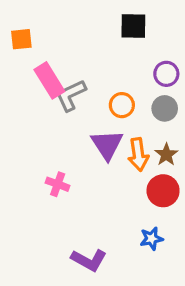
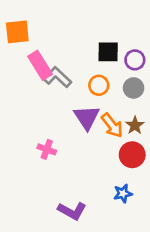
black square: (133, 26) -> (108, 52), moved
orange square: (21, 39) -> (17, 32), size x1.4
gray L-shape: (71, 95) -> (57, 77), turned 68
orange arrow: (138, 155) -> (112, 125), turned -30

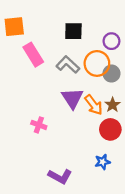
black square: (108, 52) -> (73, 31), moved
purple circle: (135, 60) -> (111, 41), moved
gray L-shape: (57, 77) -> (68, 65), moved
orange circle: (99, 85) -> (97, 63), moved, size x1.5

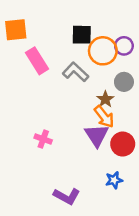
orange circle: (97, 63) -> (103, 51), moved
purple triangle: (72, 98) -> (97, 135), moved
brown star: (113, 105) -> (105, 99), moved

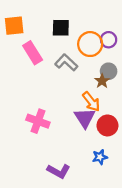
black square: (82, 35) -> (61, 28), moved
brown star: (105, 99) -> (102, 81), moved
pink cross: (43, 139) -> (38, 121), size x1.5

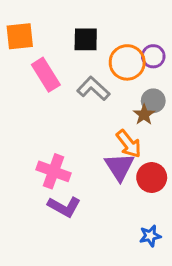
blue star: (100, 157) -> (150, 236), moved
purple L-shape: (59, 171) -> (64, 207), moved

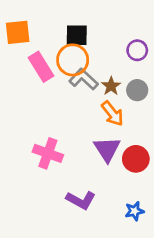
orange circle: (127, 62) -> (73, 60), moved
brown star: (144, 115) -> (111, 86), moved
orange arrow: (129, 144) -> (112, 114), moved
purple L-shape: (64, 207) -> (81, 200), moved

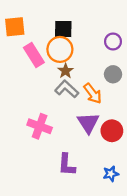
gray L-shape: (84, 79) -> (67, 89), moved
brown star: (111, 86) -> (66, 71), moved
purple L-shape: (81, 200) -> (67, 165), turned 65

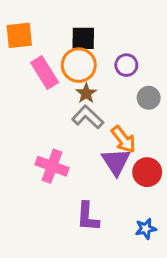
purple circle: (113, 42) -> (126, 65), moved
orange arrow: (93, 93) -> (123, 139), moved

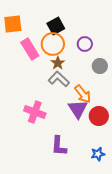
black square: (83, 38) -> (56, 26), turned -30

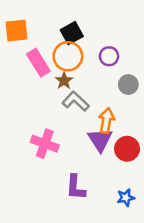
brown star: (58, 63) -> (64, 81), moved
orange arrow: (83, 94) -> (106, 120), turned -132

